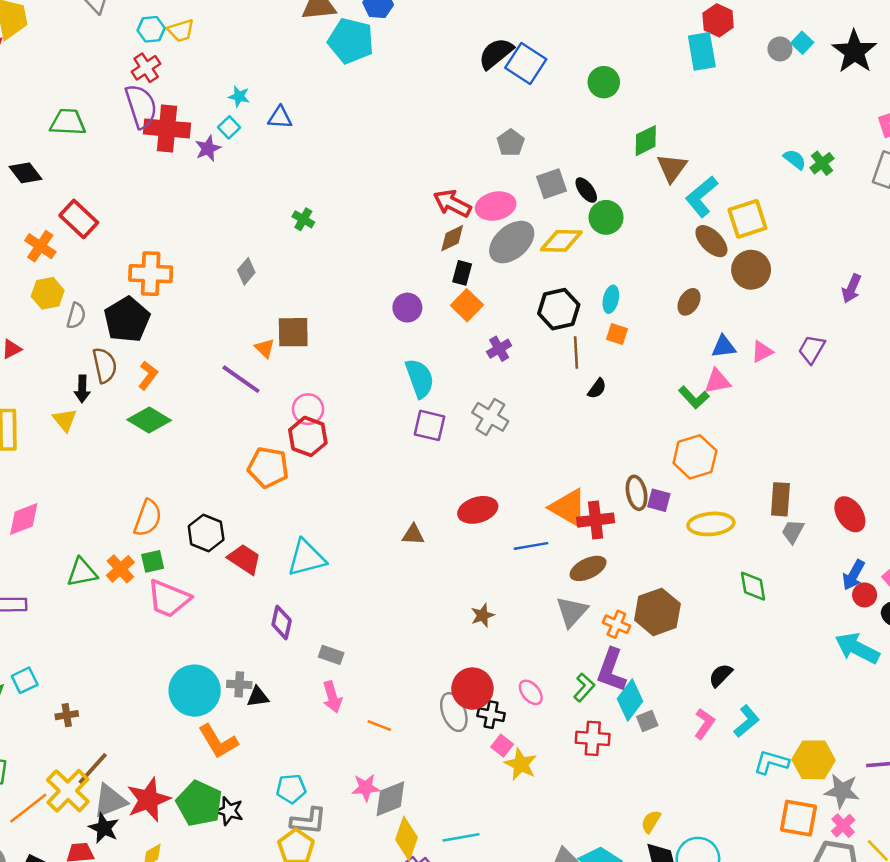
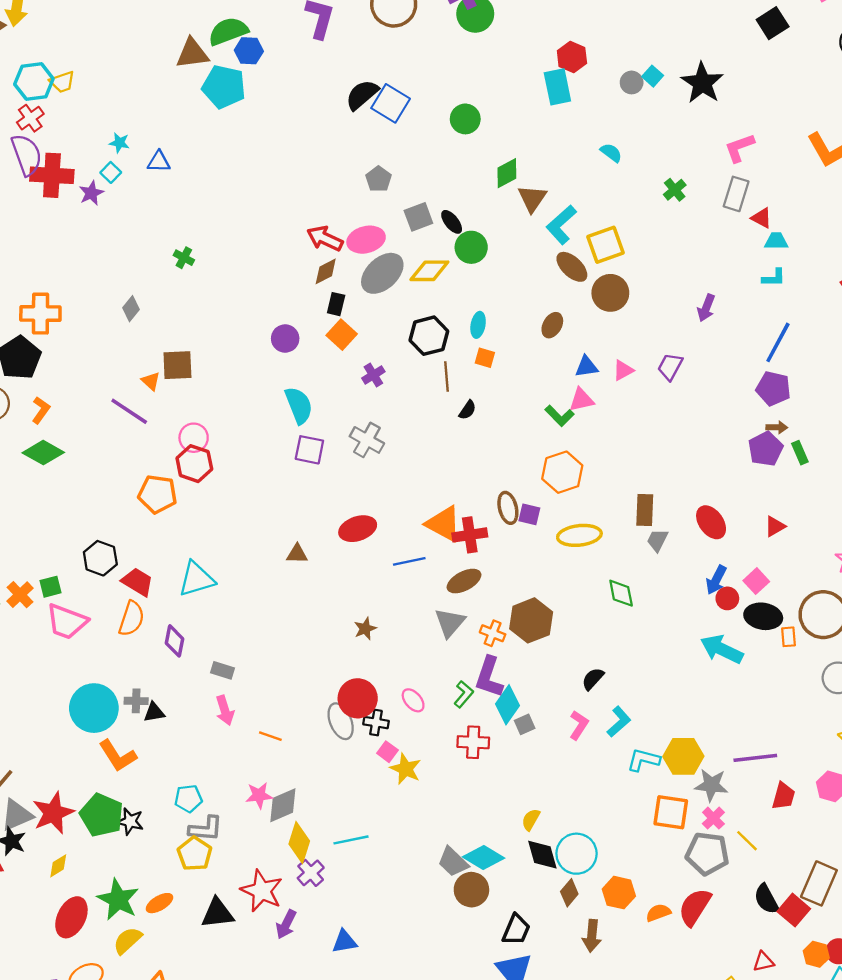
cyan hexagon: (151, 29) -> (34, 82), size x1.5
cyan semicircle: (795, 159) -> (611, 153), moved
orange semicircle: (148, 518) -> (131, 619), moved

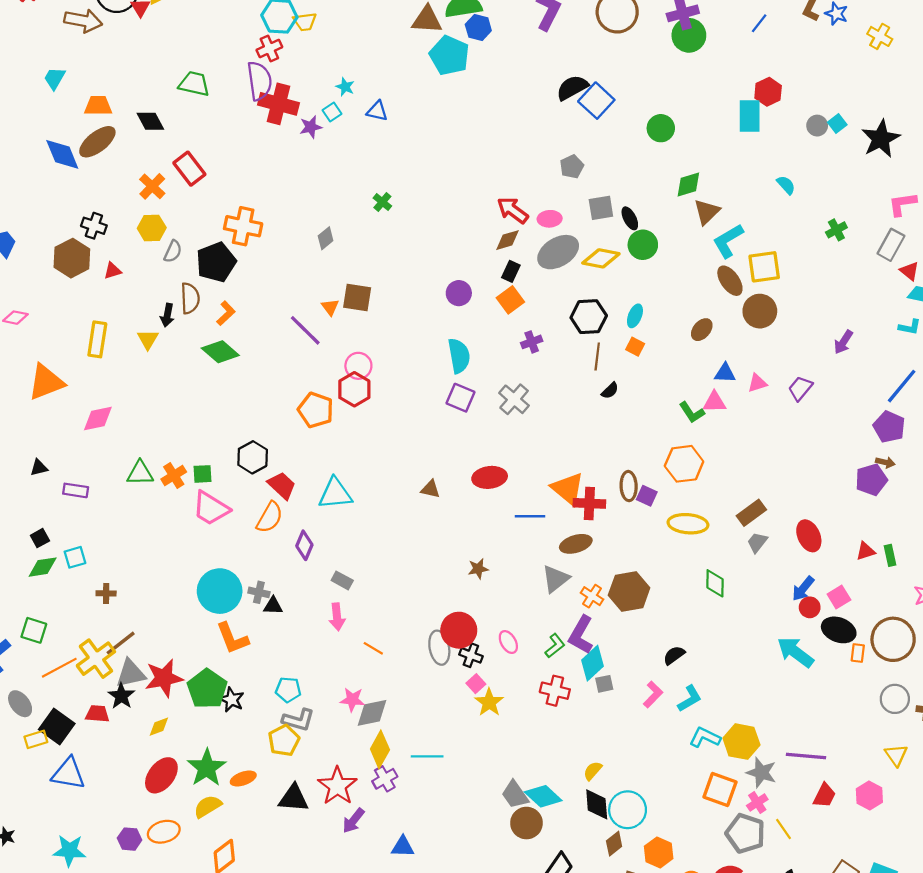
pink ellipse: (366, 240) -> (550, 219), size x0.7
green rectangle: (800, 453) -> (890, 555), moved
brown rectangle: (645, 510) -> (751, 513), turned 40

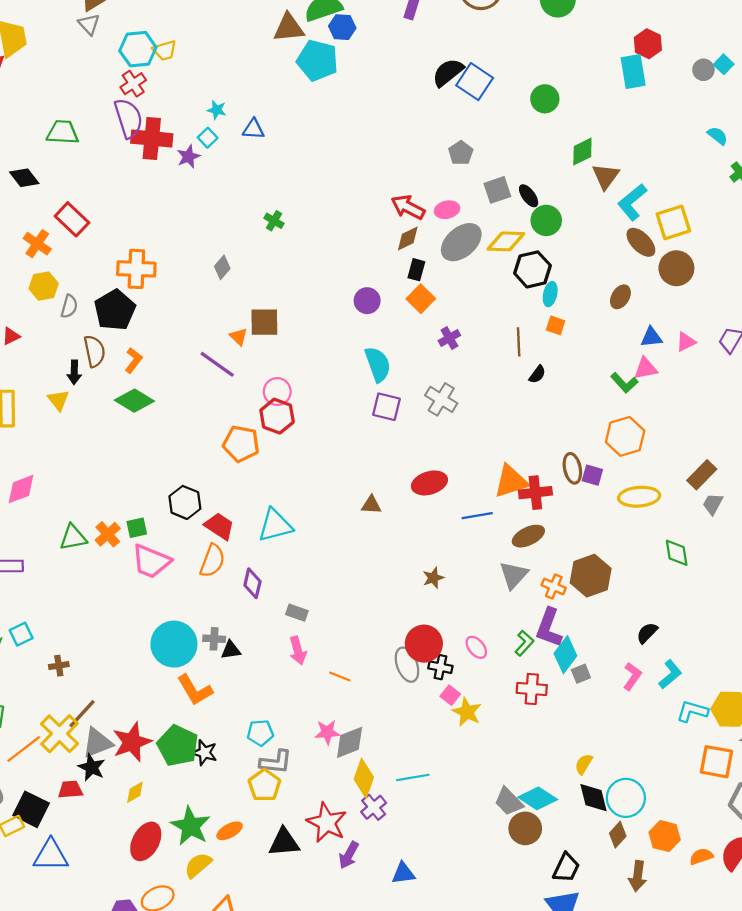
cyan semicircle: (786, 185) -> (718, 136), moved
black hexagon: (589, 317) -> (532, 269), moved
orange triangle: (568, 489) -> (511, 481), turned -48

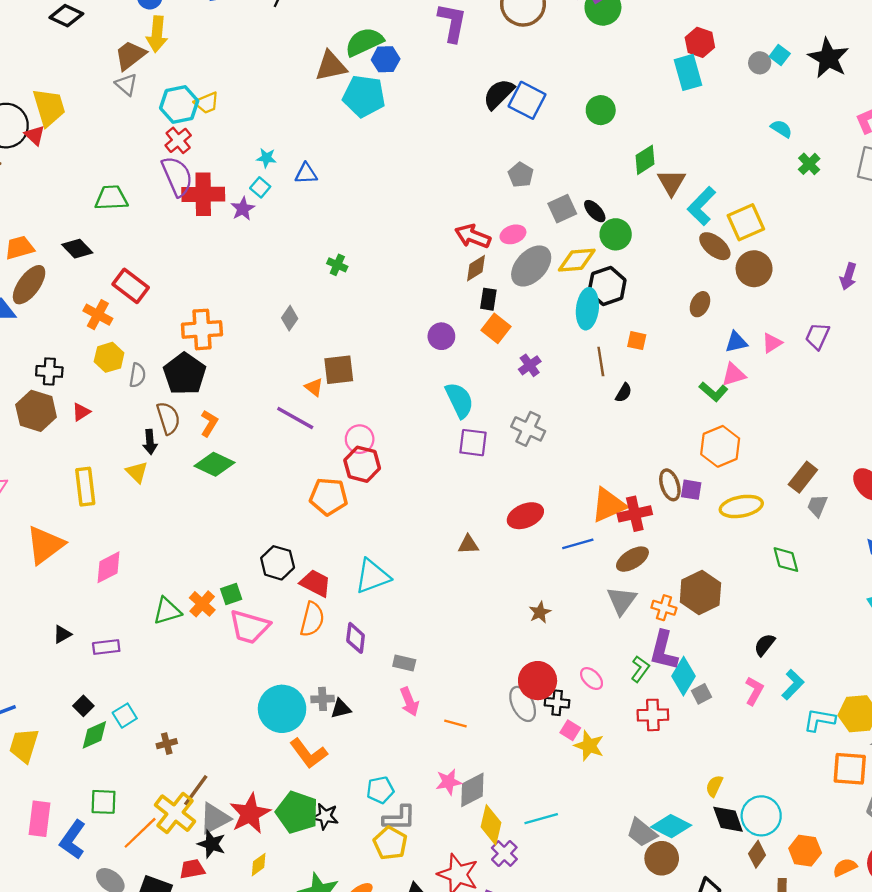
cyan ellipse: (550, 294) -> (587, 309), moved, size x1.6

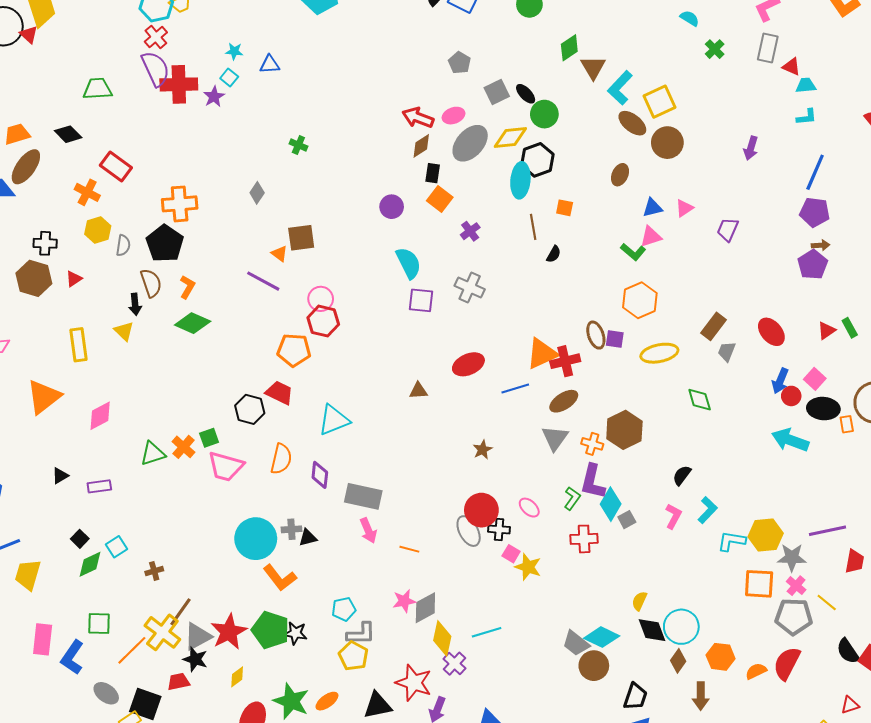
purple trapezoid: (817, 336) -> (728, 230), moved
red trapezoid: (315, 583) -> (279, 393), moved
gray rectangle: (404, 663) -> (363, 496), size x1.8

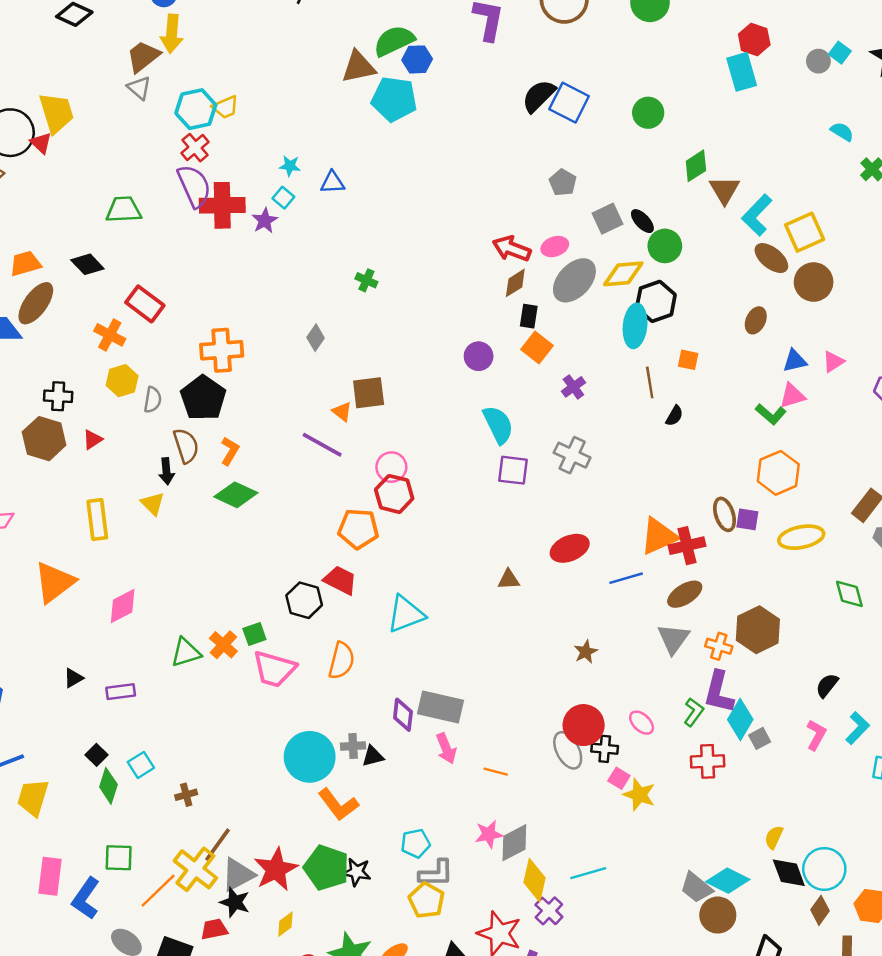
purple diamond: (320, 475) -> (403, 715), moved
green diamond: (90, 564) -> (108, 786), turned -48

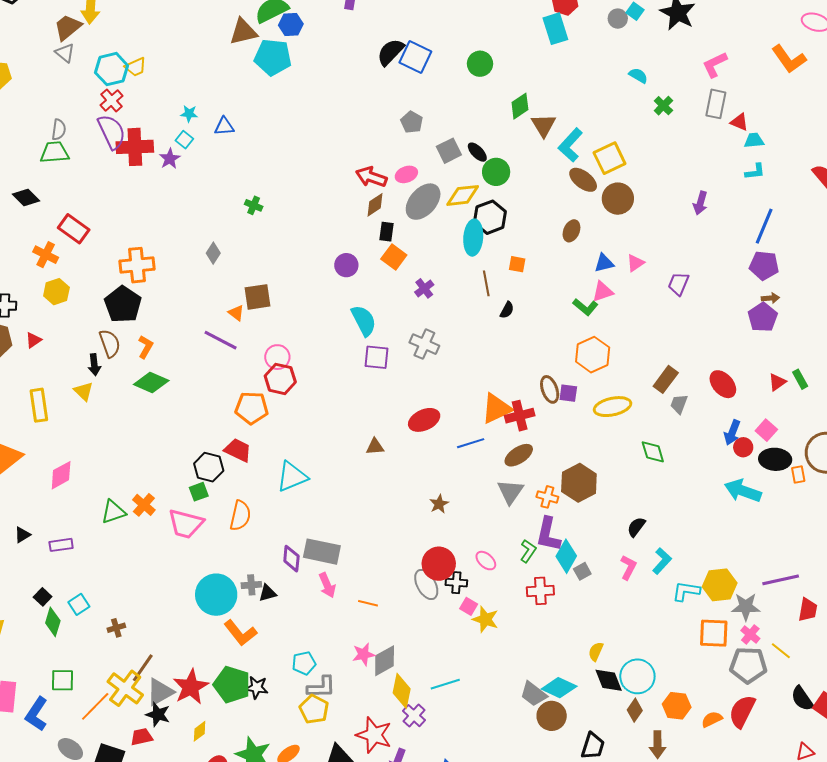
gray semicircle: (153, 400) -> (59, 130), moved
green square: (254, 634) -> (199, 492), moved

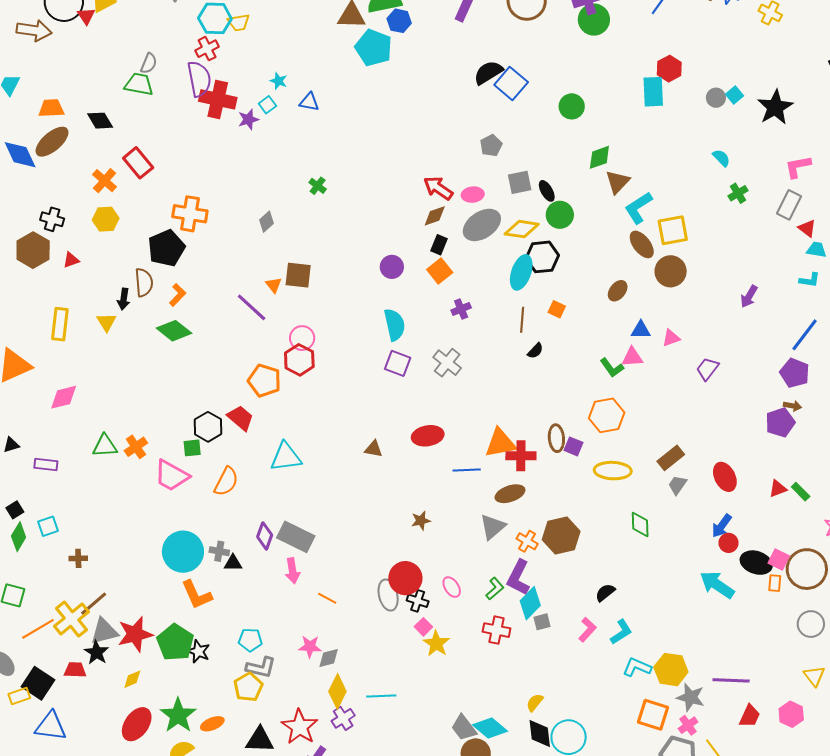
green rectangle: (800, 379) -> (801, 492), turned -30
pink square: (766, 430) -> (779, 559), moved, turned -30
gray diamond: (385, 661) -> (329, 658), size x0.7

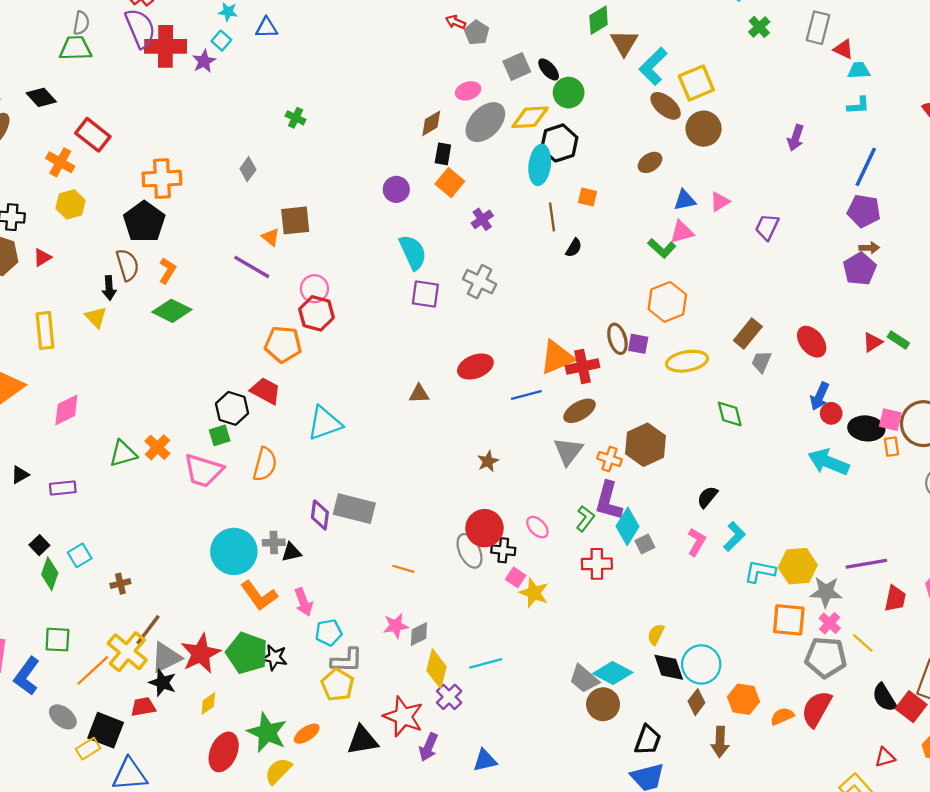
red arrow: (438, 188) -> (456, 22), moved, size x0.6
brown ellipse: (618, 291) -> (650, 162), turned 30
pink arrow: (292, 571) -> (304, 602), moved

